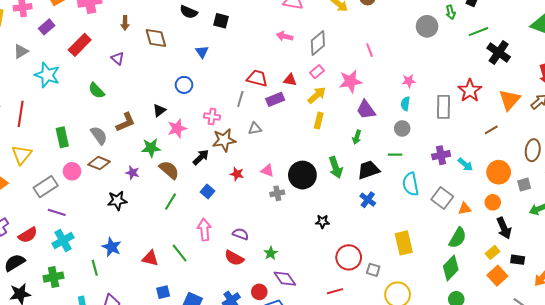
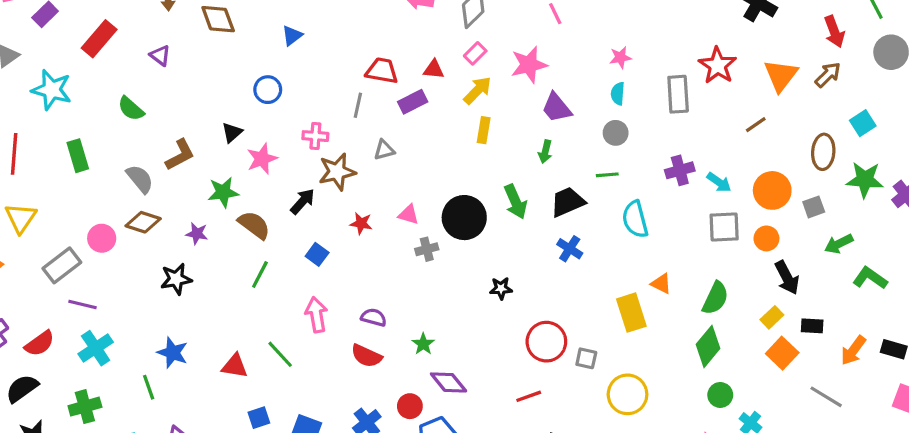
blue triangle: (202, 52) -> (292, 36), turned 32
green rectangle: (62, 137) -> (78, 156), moved
gray square: (442, 198) -> (724, 227), moved, turned -35
orange triangle: (465, 209) -> (661, 284), moved, turned 40

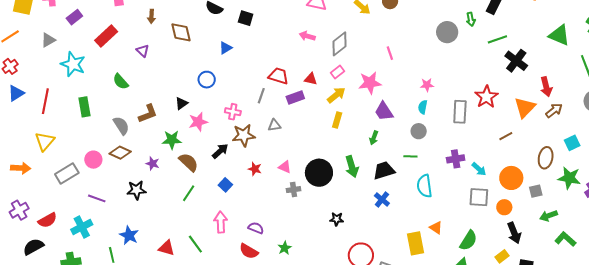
red arrow: (834, 32) -> (546, 87), moved
purple line: (82, 305) -> (97, 198), moved

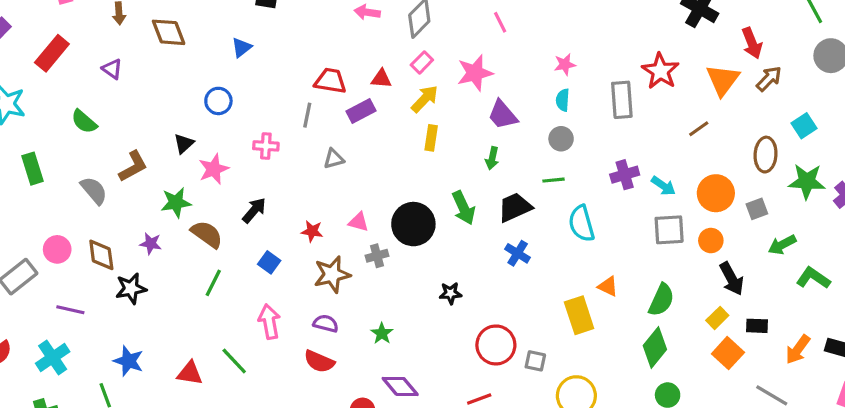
brown star: (244, 135) -> (332, 274), moved
brown diamond: (120, 153) -> (101, 255), moved, turned 65
green star: (285, 248) -> (382, 333), moved

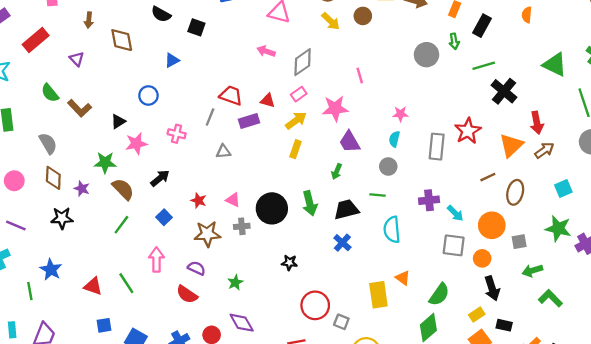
brown ellipse: (766, 155) -> (515, 192), moved
brown L-shape: (133, 166) -> (79, 108), moved, turned 65
brown diamond: (101, 255) -> (53, 178), moved

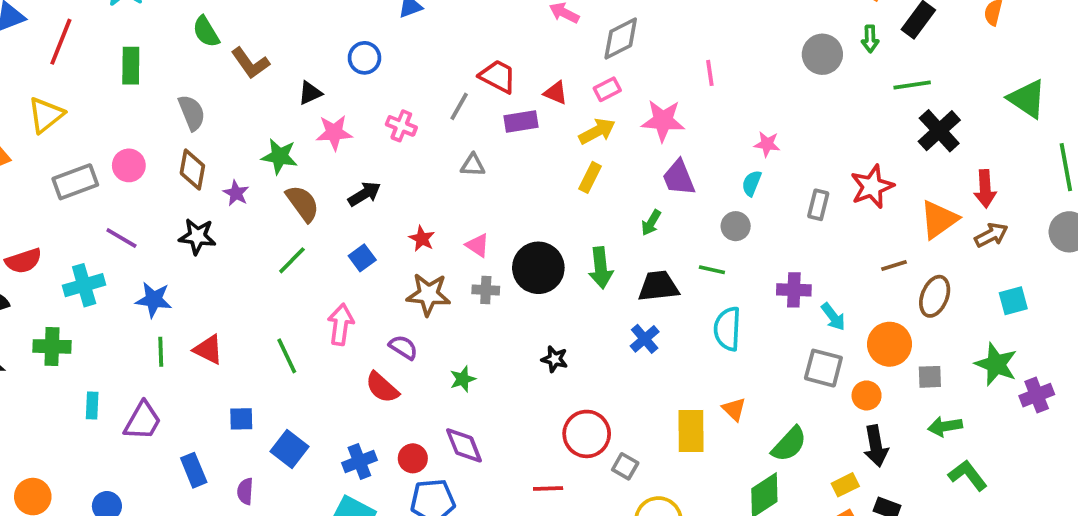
gray rectangle: (437, 147) -> (818, 205), size x0.7
blue star: (51, 270) -> (154, 300), moved, turned -30
red triangle: (93, 286) -> (208, 350), moved
green line: (30, 291) -> (161, 352), moved

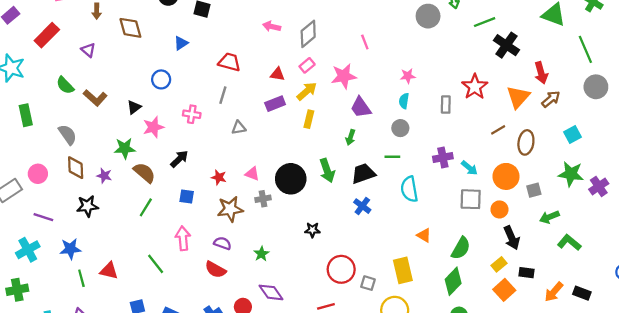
red trapezoid: (498, 76) -> (229, 62), moved
purple rectangle: (521, 122) -> (275, 104), moved
blue square: (362, 258) -> (187, 197), turned -32
yellow rectangle: (691, 431) -> (403, 270), moved

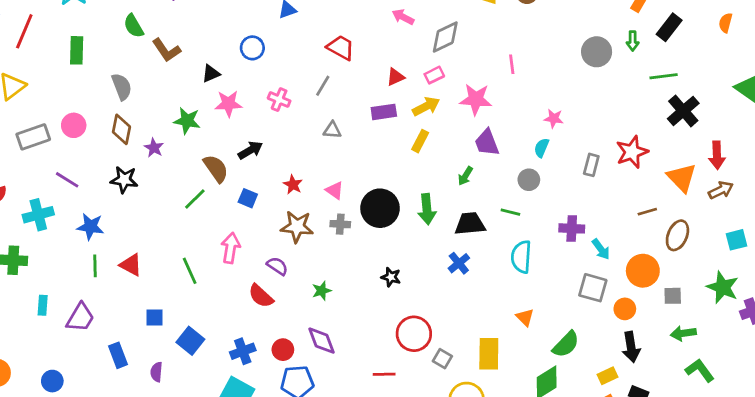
red triangle: (277, 74) -> (396, 77), turned -48
orange triangle: (518, 97) -> (682, 178), turned -40
brown semicircle: (144, 173) -> (216, 168), moved

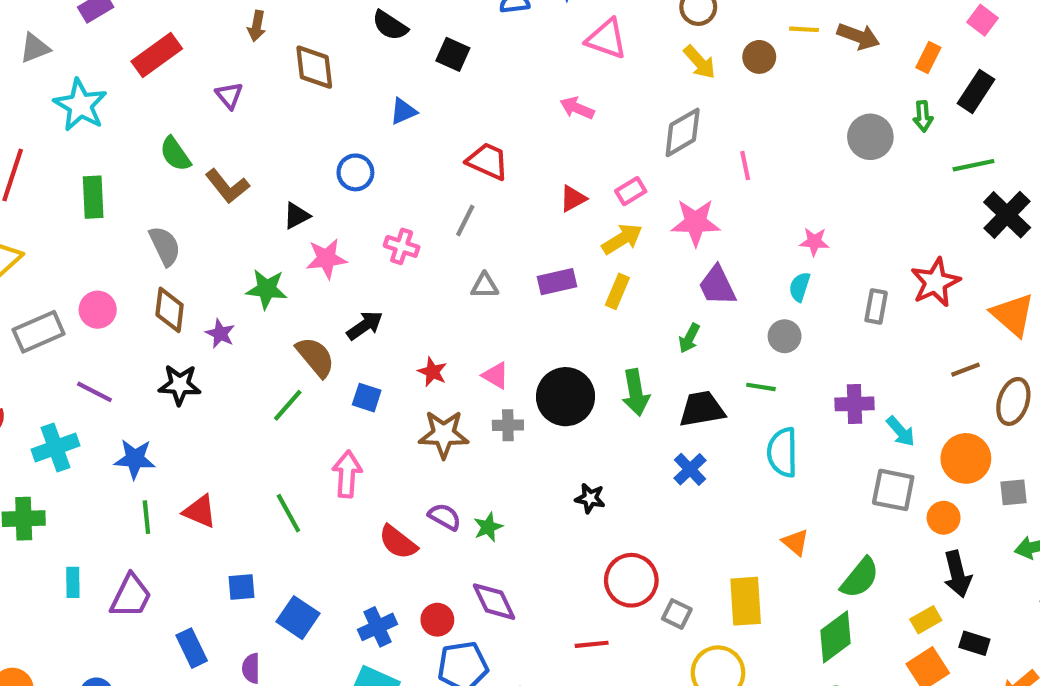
gray diamond: (445, 37) -> (683, 132), moved
purple rectangle: (384, 112) -> (557, 282), moved
purple semicircle: (277, 266) -> (445, 517), moved

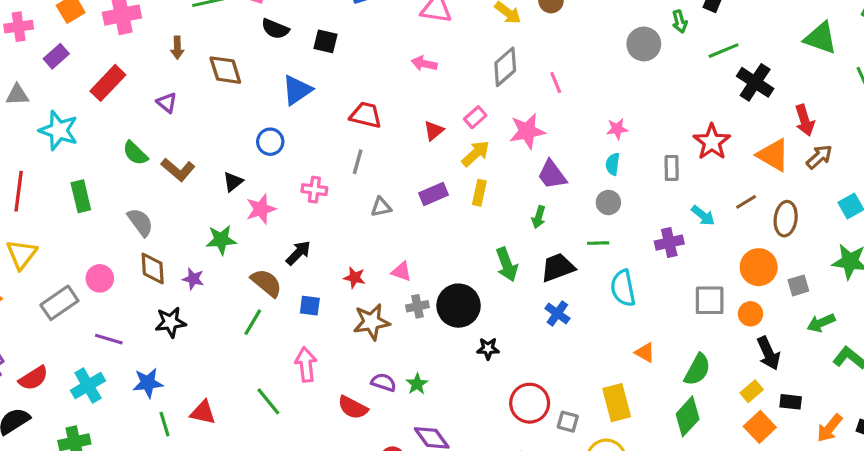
gray triangle: (35, 48) -> (17, 95), turned 30
blue triangle: (403, 111) -> (297, 90), size x1.5
black circle: (566, 397) -> (459, 306), moved
cyan arrow: (901, 431) -> (703, 216), moved

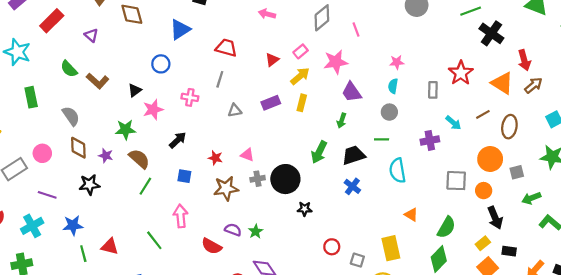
green arrow: (507, 264) -> (319, 152), turned 45
brown semicircle: (266, 283) -> (139, 159), moved
red circle: (530, 403) -> (332, 247), size x0.6

